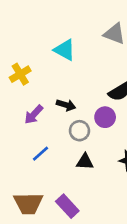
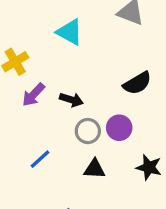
purple arrow: (34, 115) -> (33, 95), moved
purple circle: (105, 117) -> (119, 128), moved

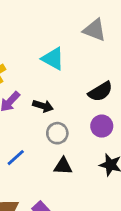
cyan triangle: (70, 32) -> (53, 59), moved
purple circle: (119, 128) -> (102, 126), moved

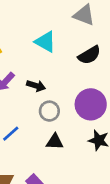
black semicircle: (100, 92) -> (89, 55), moved
purple circle: (102, 126) -> (91, 104), size x1.5

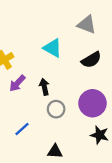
black arrow: (36, 86) -> (44, 87), turned -119
black triangle: (55, 142) -> (55, 151), moved

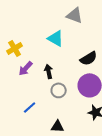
gray triangle: (87, 25) -> (75, 15), moved
black semicircle: (91, 60) -> (89, 58), moved

